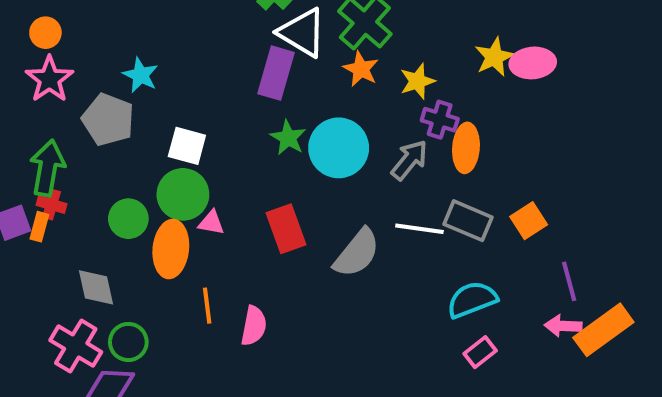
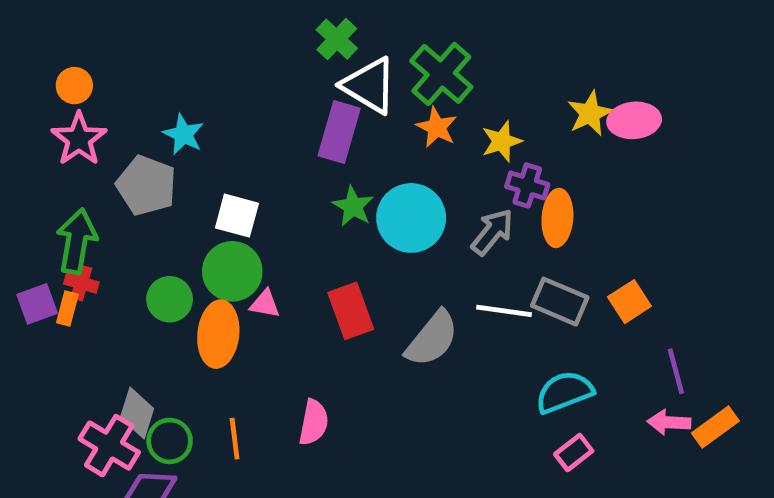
gray diamond: (96, 287) -> (137, 413), moved, turned 30
orange line: (207, 306) -> (235, 439), moved
orange rectangle: (603, 330) -> (715, 427), size x0.7

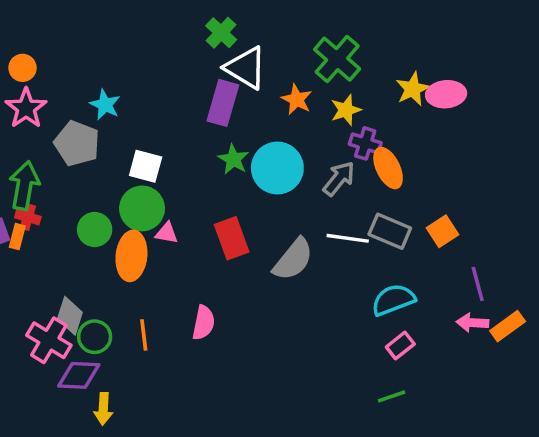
green cross: (441, 74) -> (337, 59), moved
orange ellipse: (557, 218) -> (388, 168), turned -30

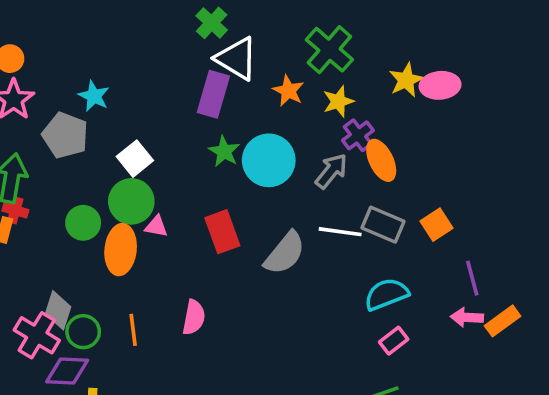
purple cross: (365, 143) -> (358, 135), turned 36
white square: (146, 166) -> (135, 159), turned 36

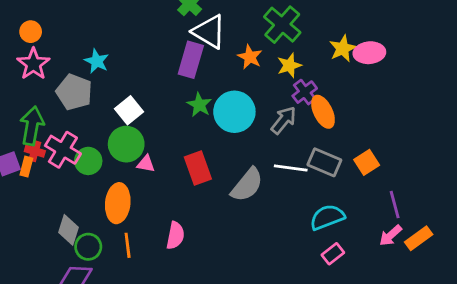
orange ellipse: (121, 250) -> (118, 203), moved
pink arrow: (467, 317) -> (390, 235), turned -45
pink cross: (37, 335) -> (63, 150), moved

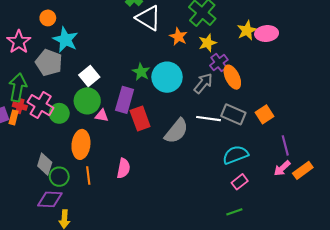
orange circle: (31, 32) -> (48, 18), moved
purple rectangle: (191, 60) -> (125, 100), moved
cyan star: (97, 61) -> (65, 40), size x1.4

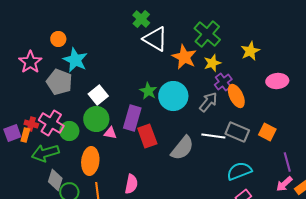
pink ellipse: (267, 34) -> (277, 81), moved
orange star: (178, 37) -> (184, 57), size x1.4
green arrow: (18, 87) -> (45, 153), moved, turned -116
orange square: (264, 114) -> (267, 132), turned -30

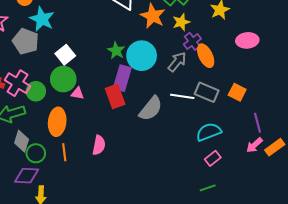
purple rectangle: (132, 118) -> (122, 78), moved

